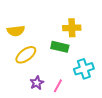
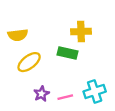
cyan cross: (84, 69) -> (95, 91), moved
pink line: (58, 86) -> (65, 97), turned 48

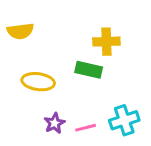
yellow semicircle: (18, 35) -> (20, 31), moved
yellow ellipse: (29, 62) -> (38, 82), turned 45

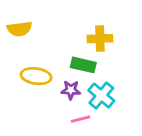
cyan cross: (124, 120) -> (101, 96), moved, turned -32
purple star: (54, 123) -> (71, 90), moved, turned 30

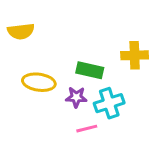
yellow cross: (100, 39) -> (135, 55), moved
cyan cross: (101, 96) -> (109, 103), turned 32

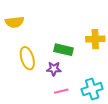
yellow ellipse: (39, 82) -> (27, 58), turned 65
cyan cross: (109, 103) -> (92, 89), moved

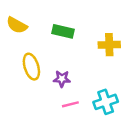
yellow semicircle: (15, 22) -> (17, 25), turned 36
green rectangle: (63, 50) -> (63, 31), moved

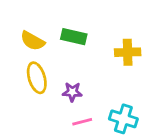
yellow semicircle: (17, 25) -> (33, 41), moved
cyan cross: (106, 102) -> (123, 119), turned 35

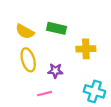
yellow cross: (128, 52) -> (86, 49), moved
pink line: (82, 122) -> (44, 94), moved

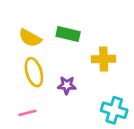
pink line: (44, 94) -> (27, 113), moved

